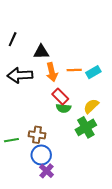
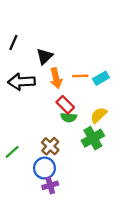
black triangle: (41, 52) -> (44, 56), turned -42
brown cross: (37, 135) -> (50, 146), moved, turned 35
green line: (11, 140) -> (12, 152), turned -32
purple cross: (47, 171) -> (50, 185), turned 32

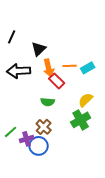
red rectangle: (65, 105) -> (57, 81), moved
green semicircle: (69, 117) -> (48, 102), moved
purple cross: (50, 185) -> (27, 139), moved

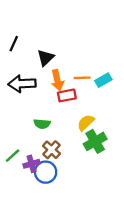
red rectangle: (57, 81) -> (67, 95), turned -56
yellow semicircle: (86, 100) -> (86, 123), moved
green semicircle: (48, 102) -> (42, 124), moved

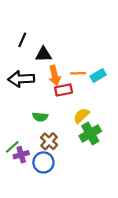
black line: (14, 44) -> (22, 40), moved
black triangle: (46, 58) -> (43, 54), turned 42
purple cross: (31, 164) -> (21, 155), moved

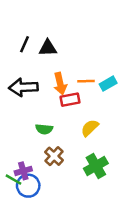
black triangle: (43, 54) -> (48, 48), moved
green cross: (90, 133) -> (96, 166), moved
green line: (12, 147) -> (13, 180), moved, turned 72
blue circle: (43, 162) -> (28, 186), moved

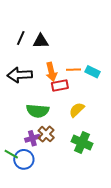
cyan rectangle: (108, 84) -> (93, 72), turned 56
green semicircle: (44, 129) -> (38, 111), size x1.5
green cross: (96, 166) -> (82, 143), turned -36
purple cross: (23, 171) -> (32, 138), moved

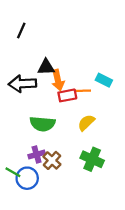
black line: (21, 38) -> (21, 31), moved
black triangle: (41, 41) -> (46, 67), moved
orange line: (74, 70) -> (83, 91), moved
brown cross: (46, 134) -> (52, 160), moved

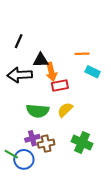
black line: (21, 31) -> (19, 41), moved
orange line: (83, 91) -> (82, 54), moved
yellow semicircle: (86, 123) -> (65, 110), moved
brown cross: (52, 160) -> (46, 144), turned 35

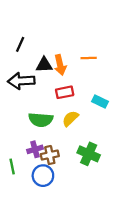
orange arrow: (51, 72) -> (60, 65), moved
cyan rectangle: (93, 72) -> (100, 101), moved
green line: (11, 154) -> (12, 166), turned 48
blue circle: (24, 159) -> (43, 176), moved

